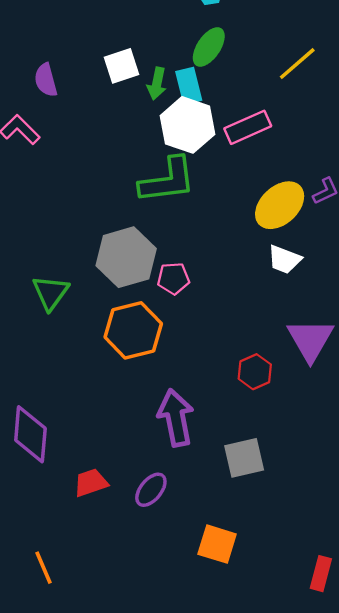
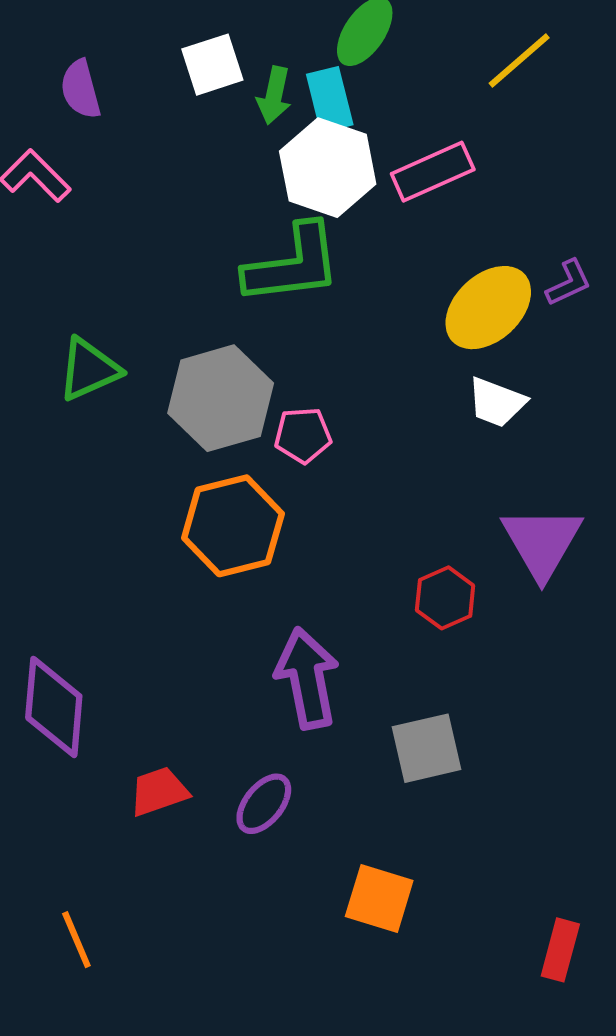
green triangle: (51, 293) -> (89, 369), moved, turned 30

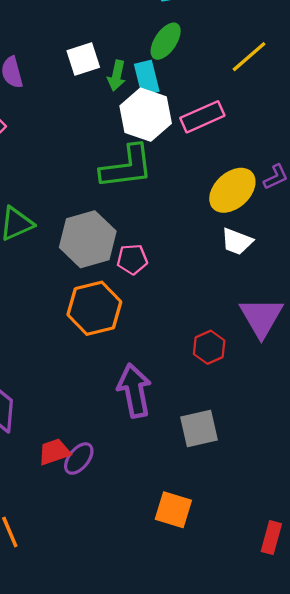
purple ellipse: (264, 804) -> (79, 459), moved

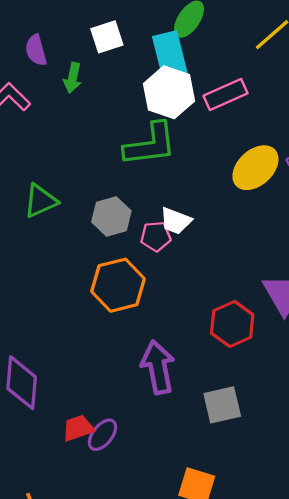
green arrow: (117, 76) -> (73, 78), moved
cyan rectangle: (147, 78) -> (170, 56), size x1.4
gray hexagon: (88, 239) -> (111, 216), size x0.7
white trapezoid: (237, 241) -> (176, 221), moved
red hexagon: (209, 347) -> (232, 324), size x1.4

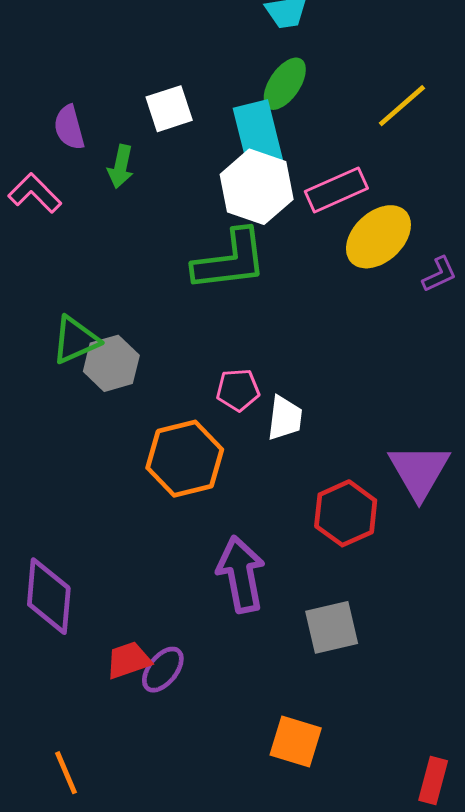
yellow ellipse: (255, 168) -> (378, 237), moved
gray hexagon: (111, 216) -> (111, 363), moved
white trapezoid: (176, 221) -> (285, 418), moved, turned -104

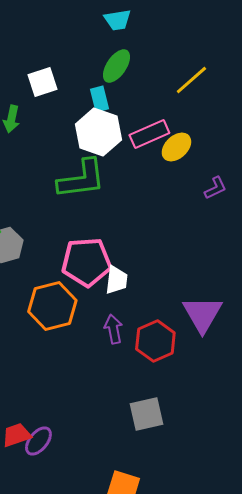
cyan rectangle: (258, 135) -> (99, 99), size x0.6
yellow ellipse: (378, 237) -> (176, 147), moved, size x0.7
pink pentagon: (238, 390) -> (86, 262), size x1.8
purple arrow: (241, 574) -> (113, 329), moved, size x0.6

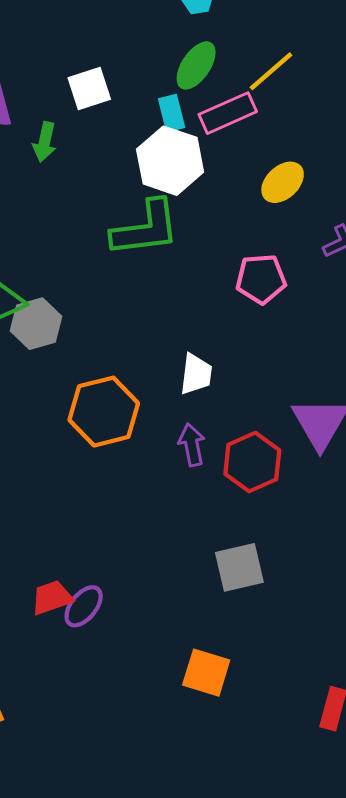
yellow line: (191, 80) -> (271, 71), moved
pink rectangle: (149, 134) -> (228, 113), moved
pink pentagon: (86, 262) -> (261, 279), moved, size x0.7

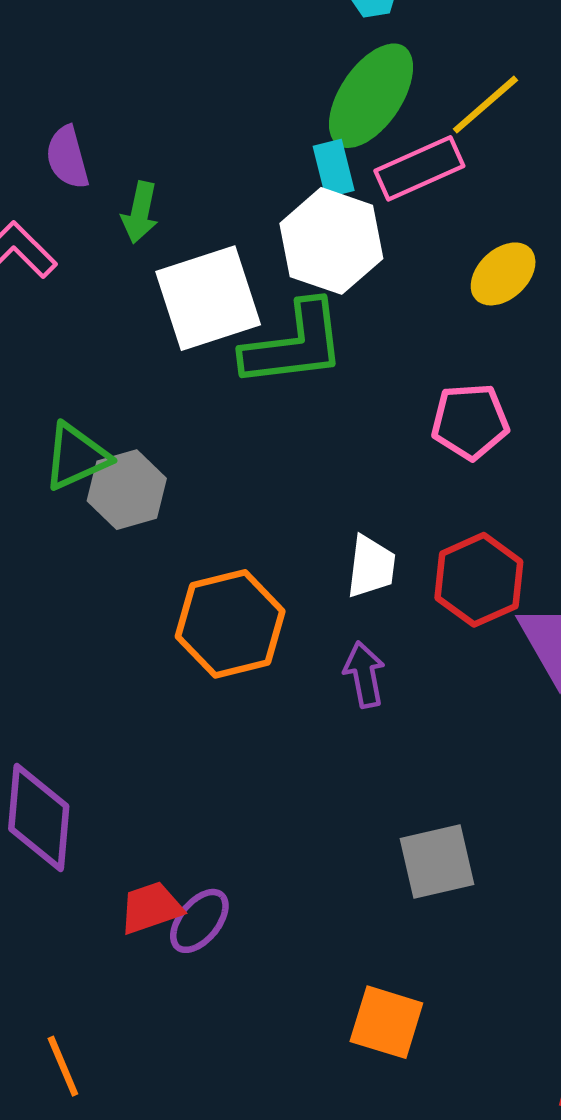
green ellipse: (196, 65) -> (371, 96), size x1.4
white square: (89, 89) -> (208, 298), moved, size x1.6
red hexagon: (252, 462) -> (479, 580), moved

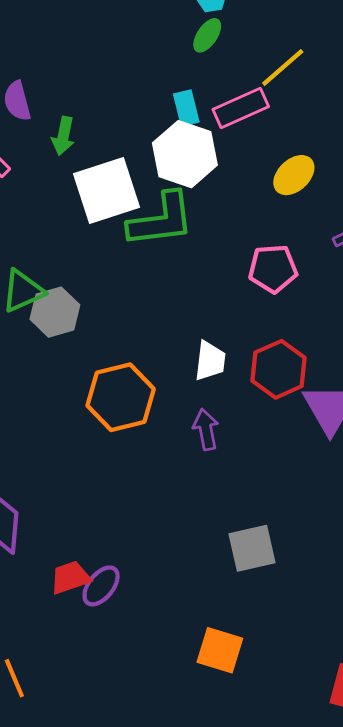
green ellipse: (371, 96) -> (207, 35), moved, size x0.5

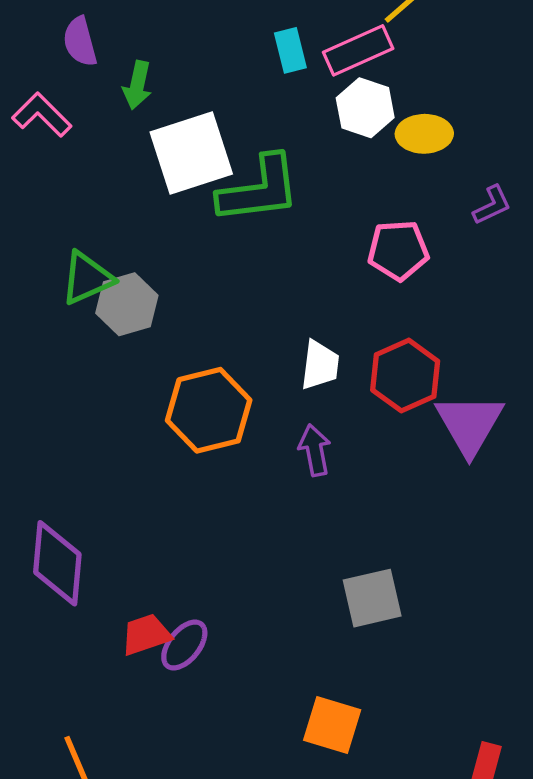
white hexagon: (185, 154) -> (365, 108), moved, size x0.7
yellow ellipse: (294, 175) -> (424, 134), turned 42

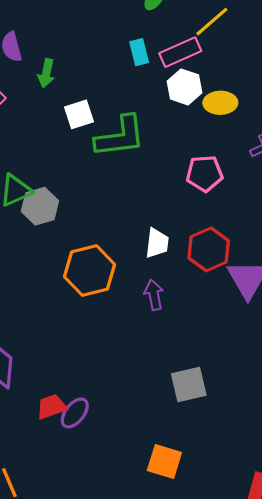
white square: (191, 153) -> (79, 114), size x0.6

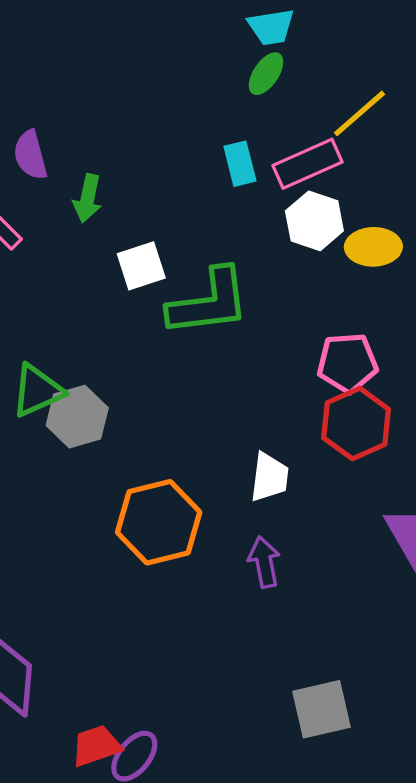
red hexagon: (209, 249) -> (356, 424), moved

